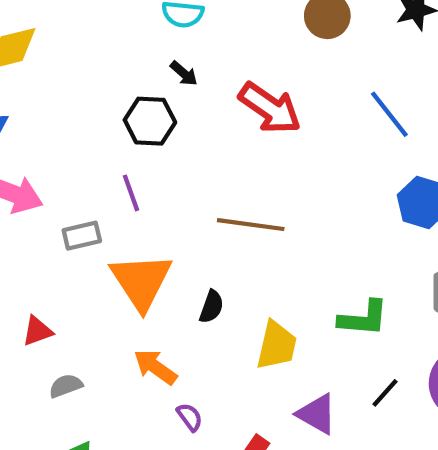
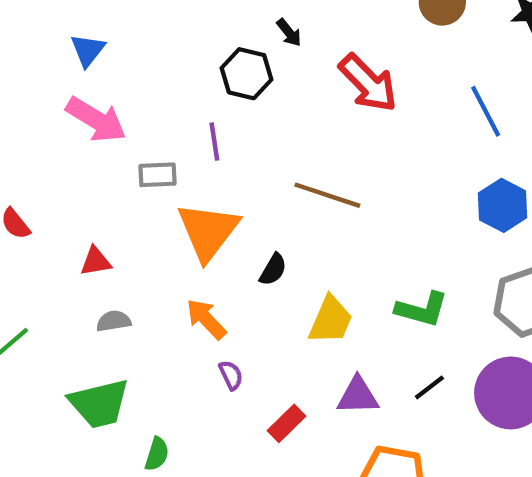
purple triangle: (317, 414) -> (358, 396), turned -42

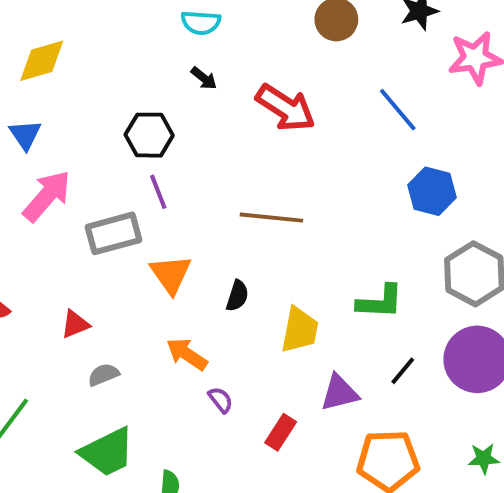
black hexagon: (247, 74) -> (149, 135), moved
pink arrow: (96, 120) -> (47, 196), turned -68
gray rectangle: (157, 175) -> (114, 233), size x1.5
orange triangle: (208, 231) -> (171, 274), size x0.7

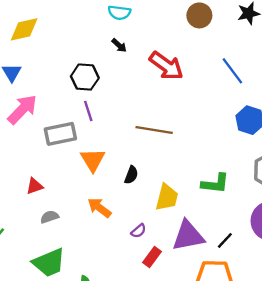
black line: (403, 371) -> (225, 240), moved
purple triangle: (340, 393) -> (188, 236), size x1.4
purple semicircle: (221, 400) -> (139, 231), moved, turned 84

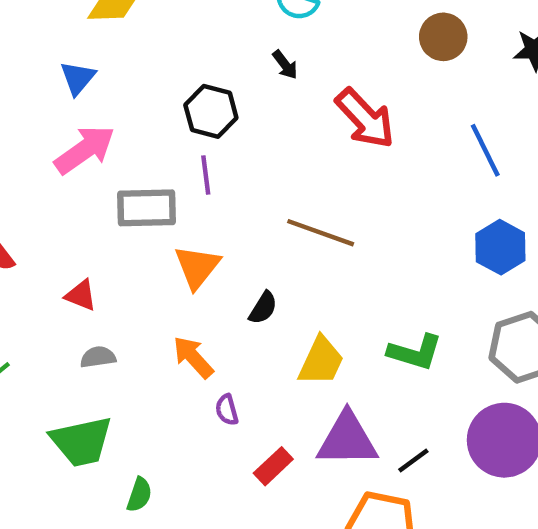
red triangle: (35, 186) -> (81, 295), turned 30
purple semicircle: (139, 231) -> (227, 410), moved, turned 105

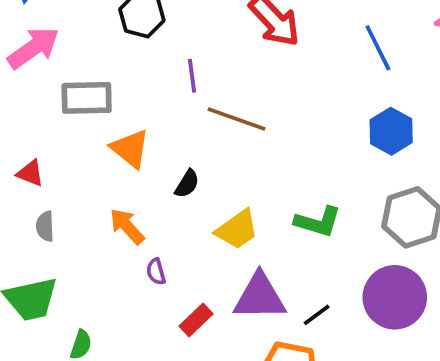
purple line: (206, 175) -> (192, 76), moved
orange triangle: (197, 267) -> (130, 149), turned -30
gray semicircle: (98, 357) -> (45, 226), turned -84
yellow trapezoid: (321, 361) -> (237, 230), turned 30

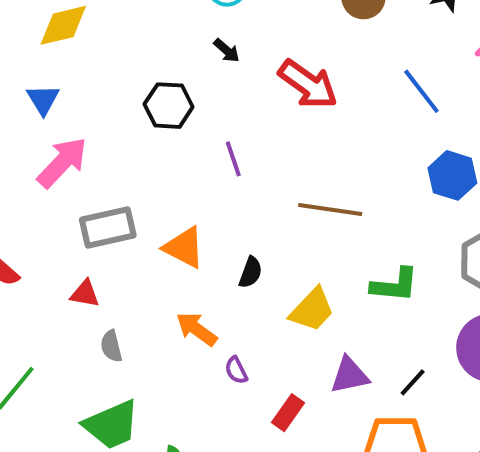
gray rectangle: (87, 98) -> (108, 227), moved
brown line: (236, 119) -> (330, 210), moved
purple triangle: (260, 297) -> (350, 375), size x0.7

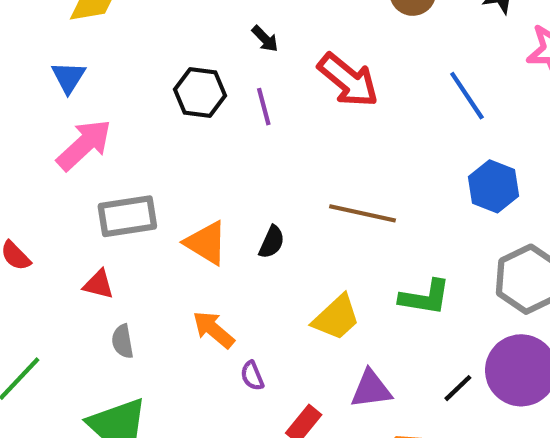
purple line: (233, 159) -> (264, 107), moved
black semicircle: (251, 272) -> (272, 242), moved
black line: (413, 382) -> (458, 388), moved

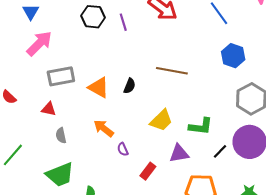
green L-shape: (425, 297) -> (201, 126), moved

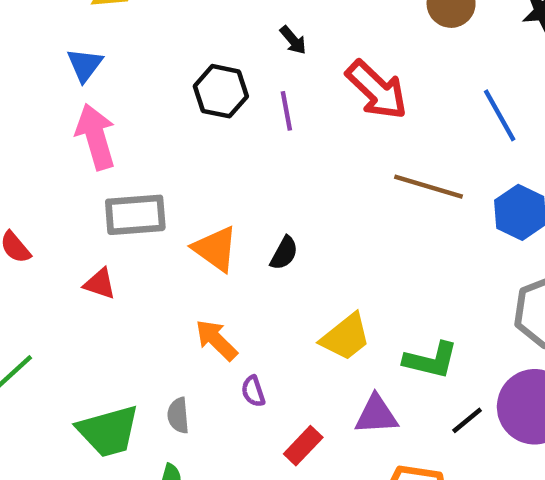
pink arrow: (39, 43) -> (96, 137), turned -68
brown line: (172, 71) -> (428, 187), moved
gray semicircle: (61, 135) -> (178, 415), moved

